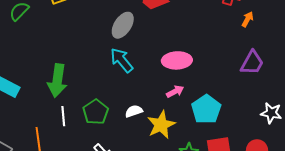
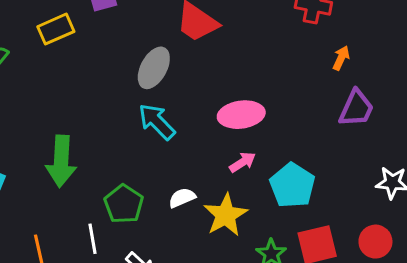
orange arrow: (248, 19) -> (341, 58), moved
white line: (63, 116) -> (92, 239), moved

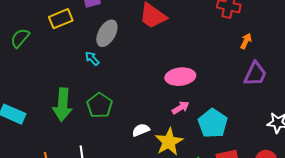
gray ellipse: (154, 68) -> (107, 33), moved
cyan arrow: (157, 122) -> (92, 58), moved, size x0.6
green pentagon: (124, 204) -> (100, 105), moved

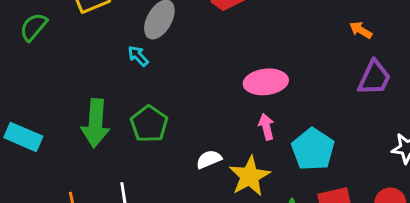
orange arrow: (246, 41) -> (361, 30), turned -84
pink arrow: (181, 108) -> (266, 127), turned -72

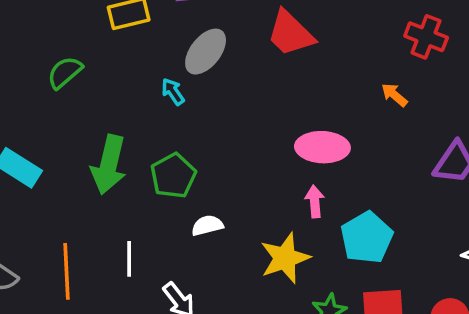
green semicircle: (34, 27) -> (65, 72), moved
orange arrow: (361, 30) -> (394, 95), moved
white semicircle: (209, 159) -> (207, 225), moved

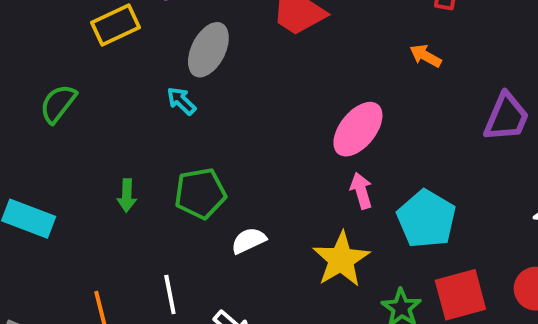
pink ellipse: (322, 147) -> (358, 129), turned -42
green arrow: (109, 165) -> (127, 195), size x0.5
green pentagon: (173, 176) -> (200, 193), turned 30

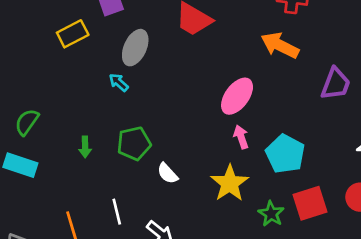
orange arrow: (426, 56) -> (280, 45), size x1.8
green semicircle: (58, 104) -> (27, 122), moved
white semicircle: (249, 241) -> (167, 173), turned -105

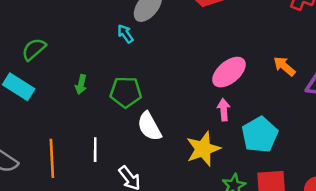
orange arrow: (280, 45) -> (284, 66), moved, size x0.7
white semicircle: (167, 173) -> (149, 126), size x1.4

